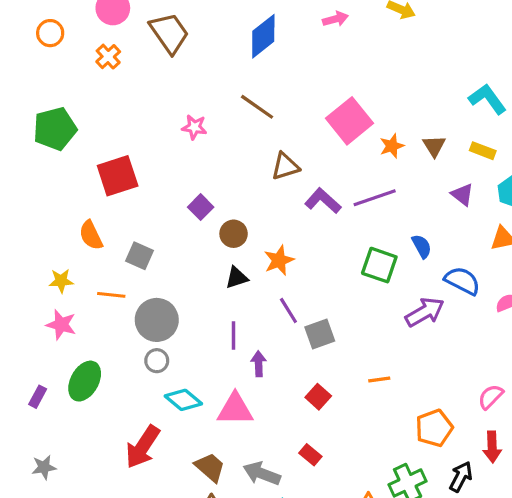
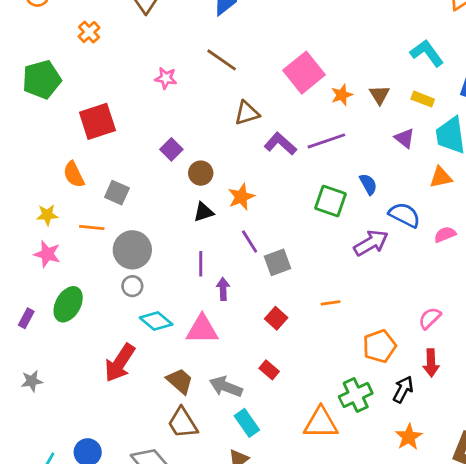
orange cross: (108, 57) -> (89, 32), moved

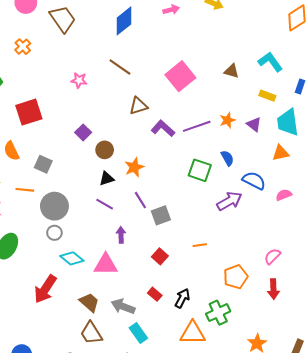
orange star: (342, 95) -> (227, 120), moved
brown triangle: (379, 95) -> (231, 71), moved, turned -42
purple line: (201, 264) -> (105, 204), moved, turned -60
black arrow: (403, 389) -> (182, 298), moved

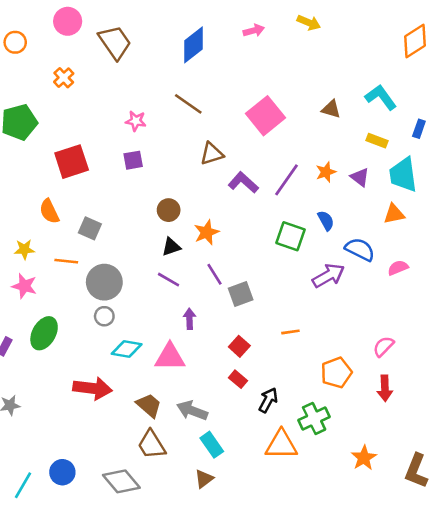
purple line: (197, 126) -> (287, 180), turned -36
purple square: (83, 132) -> (133, 160), moved, turned 35
cyan diamond: (72, 258) -> (127, 349), turned -30
red arrow: (45, 289) -> (93, 388), turned -116
red rectangle: (155, 294) -> (238, 379), moved

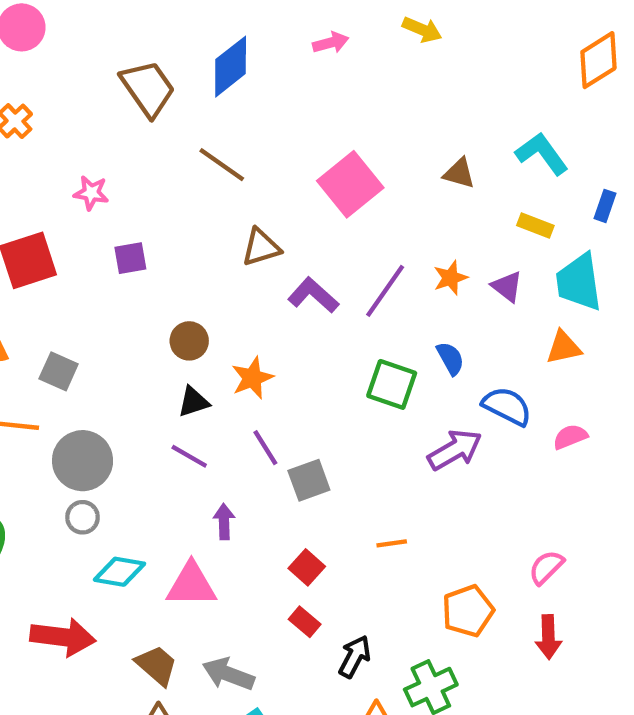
brown trapezoid: (115, 42) -> (148, 88), moved
pink star: (136, 121) -> (91, 193), moved

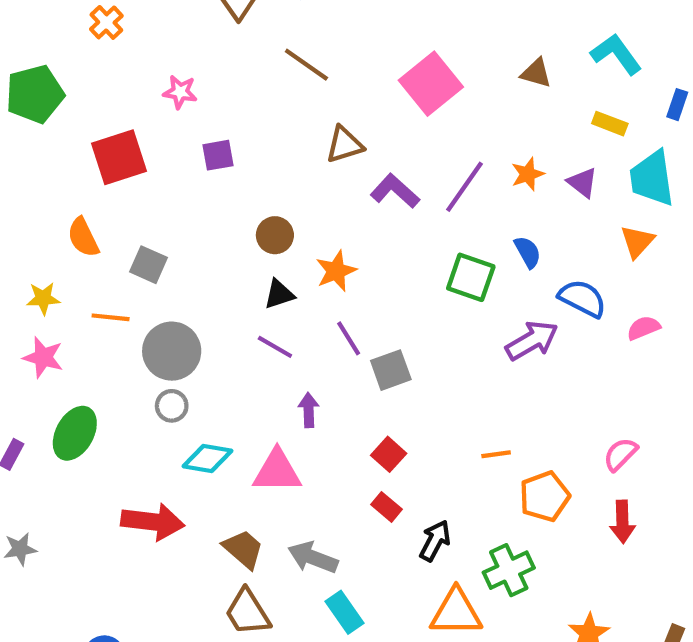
orange triangle: (564, 347) -> (637, 242), turned -36
orange line: (392, 543) -> (496, 454), moved

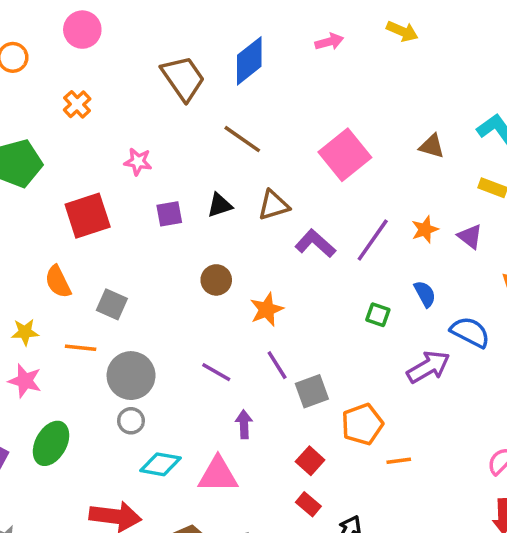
green square: (471, 277) -> (378, 315), size x0.6
black triangle: (279, 294) -> (220, 205), moved
orange pentagon: (545, 496) -> (362, 424), moved

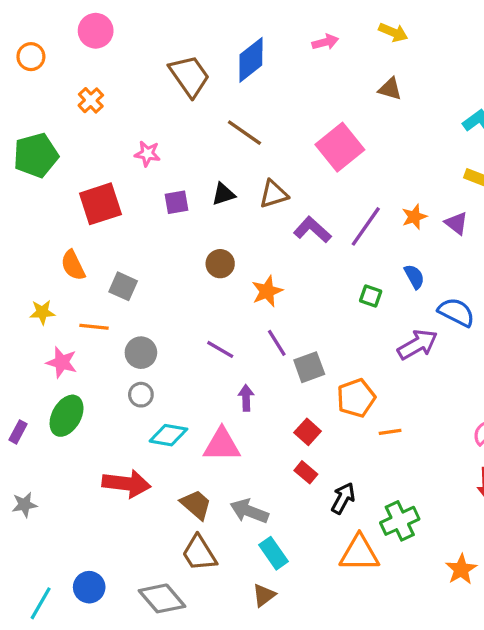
brown triangle: (432, 146) -> (390, 89), moved
gray circle: (131, 376) -> (141, 353), size x0.7
pink star: (25, 381) -> (62, 362), moved

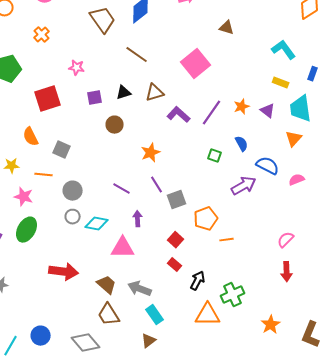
brown circle: (220, 264) -> (115, 125), moved
cyan diamond: (168, 435) -> (97, 224), moved

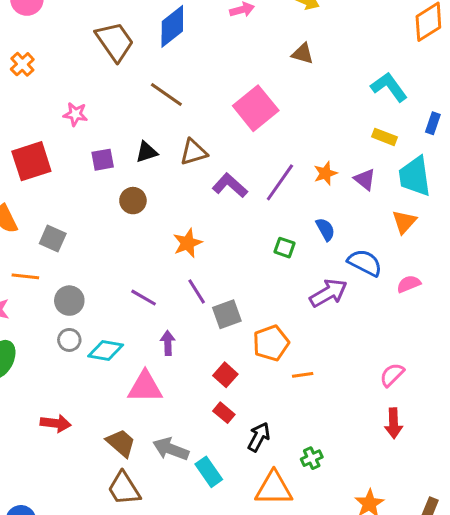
red arrow: (64, 272) -> (56, 423), size x0.7
green cross: (233, 295) -> (312, 458), size x0.6
cyan rectangle: (155, 315) -> (209, 472), moved

